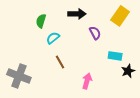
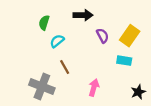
yellow rectangle: (120, 16) -> (130, 36), moved
black star: (128, 71) -> (138, 92), moved
gray cross: (19, 76) -> (42, 87), moved

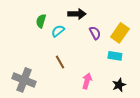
cyan semicircle: (57, 41) -> (58, 31), moved
gray cross: (42, 87) -> (24, 80), moved
black star: (138, 92) -> (119, 85), moved

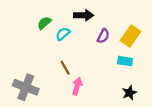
green semicircle: (41, 21) -> (44, 23), turned 32
purple semicircle: (95, 33) -> (103, 36), turned 56
pink arrow: (87, 81) -> (77, 86), moved

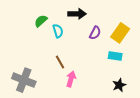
cyan semicircle: (63, 34) -> (58, 31), turned 112

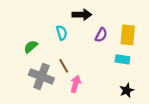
green semicircle: (41, 21) -> (31, 47), moved
yellow rectangle: (120, 33) -> (128, 35), turned -30
gray cross: (24, 80) -> (41, 76), moved

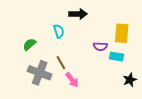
purple semicircle: (101, 35) -> (100, 46), moved, turned 64
pink arrow: (76, 84) -> (72, 80), turned 126
black star: (127, 90) -> (130, 80), moved

